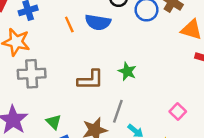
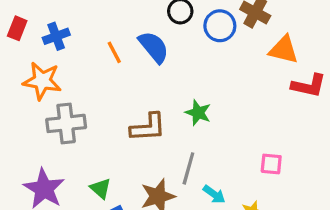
blue semicircle: (98, 22) -> (154, 47), turned -135
pink square: (178, 111) -> (271, 164), turned -35

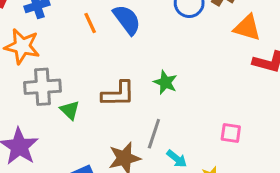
green triangle: (101, 188) -> (70, 110), moved

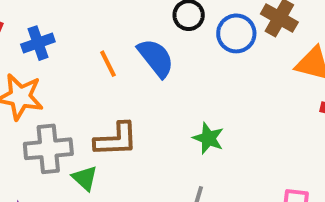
brown L-shape: (118, 94) -> (116, 139), moved

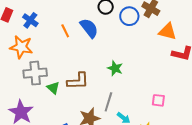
blue cross: (38, 43) -> (30, 20), turned -35
brown L-shape: (116, 139) -> (78, 81), moved

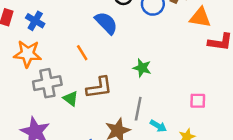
orange line: (65, 31) -> (82, 53), moved

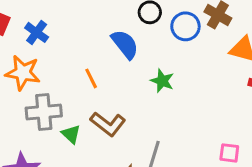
green star: (142, 68) -> (162, 81), moved
brown L-shape: (99, 88) -> (108, 124), turned 40

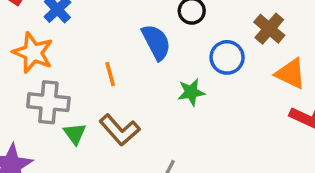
blue circle: (185, 26) -> (227, 57), moved
green star: (162, 81) -> (191, 92), turned 30

